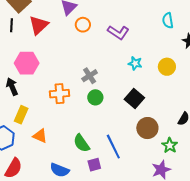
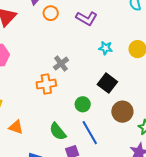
orange cross: (60, 94) -> (46, 84), moved
green circle: (95, 97) -> (83, 104), moved

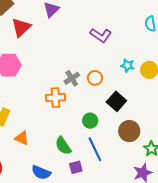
orange circle: (51, 13) -> (95, 78), moved
cyan star: (106, 48) -> (128, 65), moved

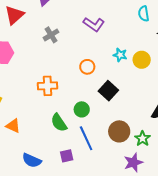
gray cross: (72, 78) -> (51, 35), moved
brown circle: (129, 131) -> (119, 131), moved
green semicircle: (63, 146) -> (59, 123), moved

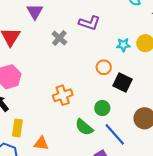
gray cross: (51, 35) -> (59, 38), moved
orange circle: (87, 67) -> (104, 67), moved

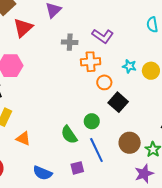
gray cross: (59, 38) -> (70, 42), turned 35
orange cross: (63, 95) -> (91, 62), moved

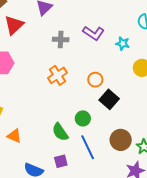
orange cross: (91, 62) -> (58, 75), moved, turned -30
cyan star: (129, 66) -> (123, 43), moved
purple square: (77, 168) -> (61, 161), moved

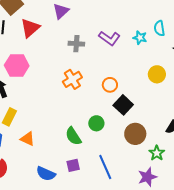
cyan star: (123, 43) -> (140, 38), moved
brown circle: (121, 140) -> (135, 134), moved
blue line: (88, 147) -> (105, 167), moved

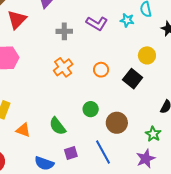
black square: (123, 105) -> (133, 79), moved
brown circle: (135, 134) -> (117, 123), moved
green semicircle: (73, 136) -> (57, 126), moved

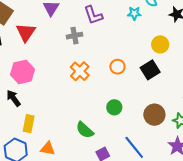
purple L-shape: (97, 23) -> (93, 15), moved, turned 50
black square: (133, 79) -> (150, 70), turned 30
brown circle: (117, 123) -> (154, 115), moved
orange triangle: (23, 130) -> (48, 149), moved

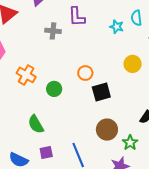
black square: (150, 70) -> (101, 92), moved
orange cross: (80, 71) -> (26, 75), moved, turned -30
green circle: (114, 107) -> (54, 89), moved

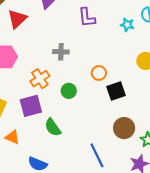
gray cross: (53, 31) -> (61, 52), moved
orange cross: (26, 75) -> (40, 79), turned 30
purple square: (46, 153) -> (31, 106), moved, size x1.6

